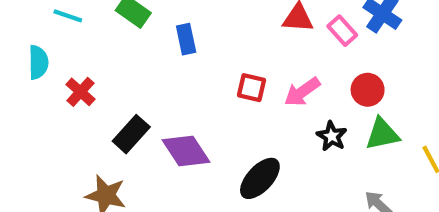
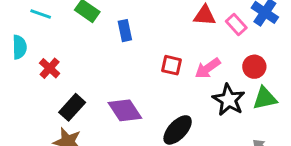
black rectangle: (131, 134) -> (72, 107), moved
black star: (332, 136) -> (229, 100), size x1.5

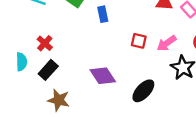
cyan semicircle: (19, 47) -> (21, 62), moved
black rectangle: (72, 107) -> (48, 70), moved

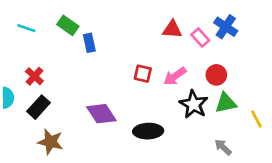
blue rectangle: (103, 14) -> (89, 43), moved
black ellipse: (143, 91) -> (148, 131), turned 45

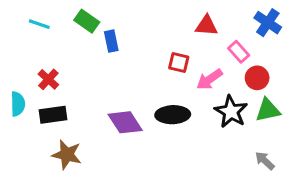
pink rectangle: (200, 37) -> (239, 52), moved
red square: (143, 74) -> (179, 62), moved
black rectangle: (38, 107) -> (53, 115), turned 40
black ellipse: (148, 131) -> (173, 115), moved

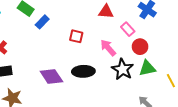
blue rectangle: (111, 41) -> (42, 22), turned 56
red square: (179, 62) -> (76, 36), moved
pink arrow: (209, 79) -> (108, 48), turned 84

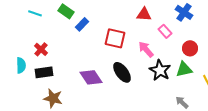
red square: (76, 36) -> (115, 38), size x1.5
red circle: (140, 47) -> (190, 48), moved
black ellipse: (83, 71) -> (122, 72), turned 55

